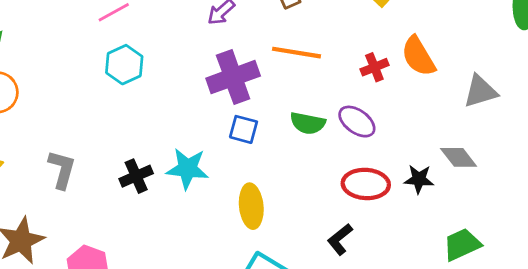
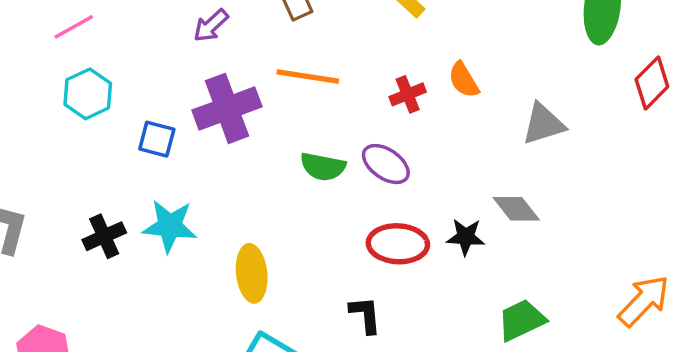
orange semicircle: (418, 56) -> (464, 80), size x0.7
blue square: (244, 129) -> (157, 139), moved
black L-shape: (340, 239) -> (365, 315), turned 124

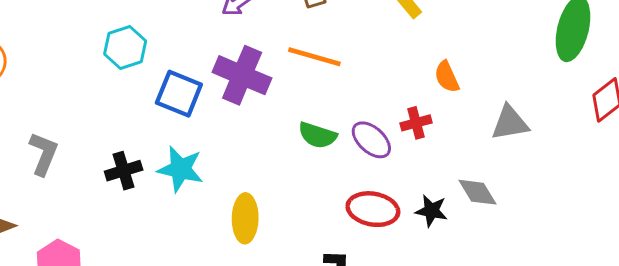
red cross: (408, 94) -> (416, 123), moved
purple cross: (227, 108) -> (242, 75), turned 36
blue square: (157, 139) -> (179, 94), size x1.4

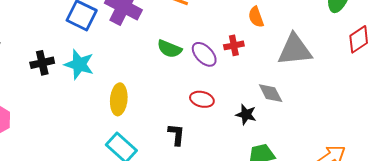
gray triangle: (510, 123) -> (295, 50), size x1.4
red ellipse: (373, 209) -> (202, 99), size x0.7
black star: (431, 211) -> (246, 114), moved

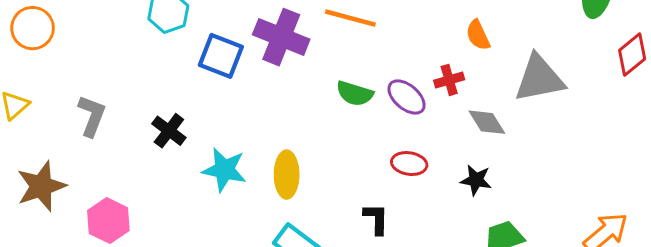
black cross: (42, 63) -> (169, 131), turned -35
cyan star: (79, 64) -> (224, 170), moved
gray diamond: (271, 93) -> (487, 122), moved

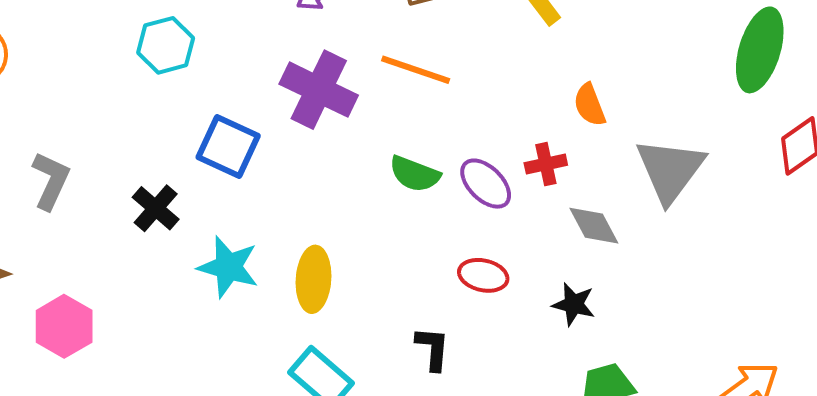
blue square: (221, 56) -> (228, 146), moved
gray triangle: (539, 78) -> (670, 170), turned -46

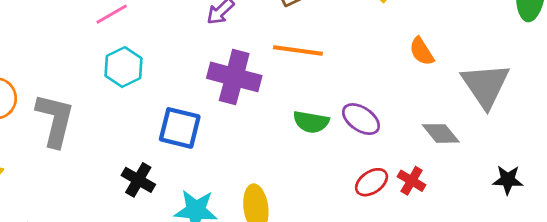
red cross: (546, 164) -> (412, 181), moved, turned -36
gray L-shape: (51, 181) -> (55, 120), moved, size x1.4
red ellipse: (483, 275) -> (372, 182), turned -36
black star: (574, 304) -> (508, 180), moved

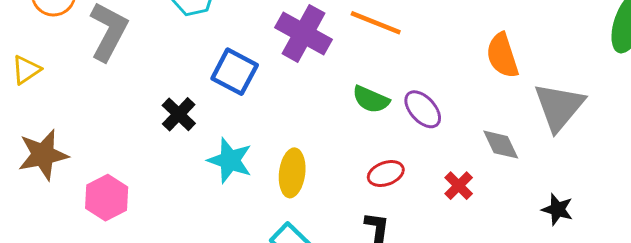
orange semicircle: (422, 51) -> (502, 56), size x1.4
red ellipse: (372, 182) -> (386, 174), moved

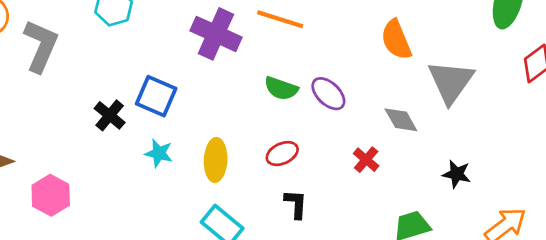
blue square: (235, 72) -> (156, 96), moved
cyan star: (230, 160) -> (159, 153), size x0.7
red ellipse: (386, 174) -> (282, 154), moved

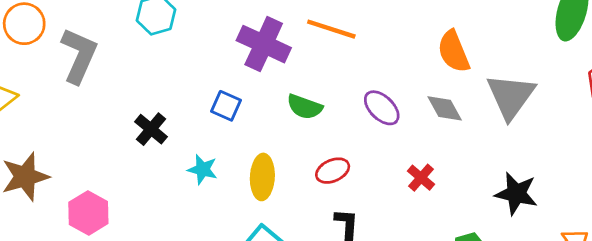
green semicircle: (281, 88) -> (305, 107), moved
blue square: (156, 96) -> (226, 106), moved, size x0.7
gray diamond: (401, 120) -> (445, 108), moved
black star: (457, 174) -> (516, 194), size x1.4

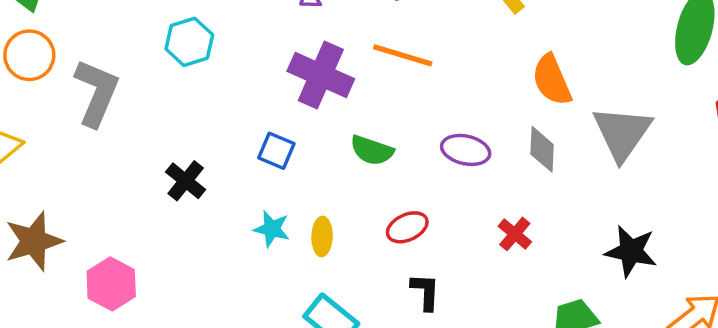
purple ellipse: (382, 108) -> (466, 150), turned -30
gray diamond: (445, 108) -> (542, 149), turned 33
cyan star: (203, 169) -> (272, 229), moved
yellow ellipse: (262, 177) -> (322, 237), size x0.7

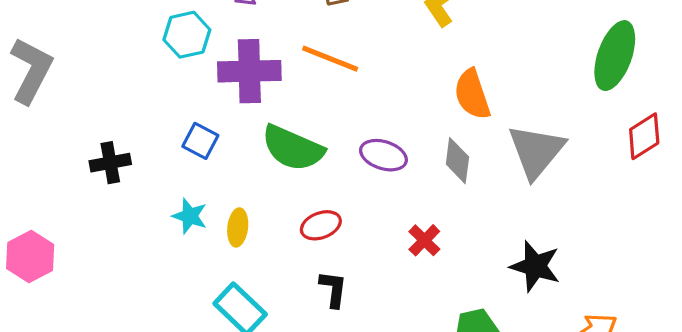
cyan hexagon: (189, 42) -> (187, 35), moved
purple cross: (321, 75) -> (249, 71), turned -30
green semicircle: (372, 150) -> (293, 148), size x1.5
black cross: (186, 181) -> (110, 163), turned 36

